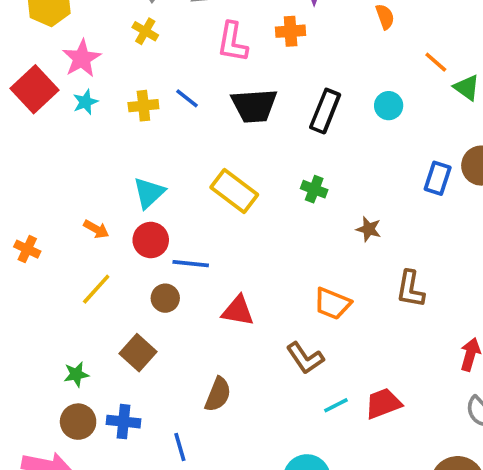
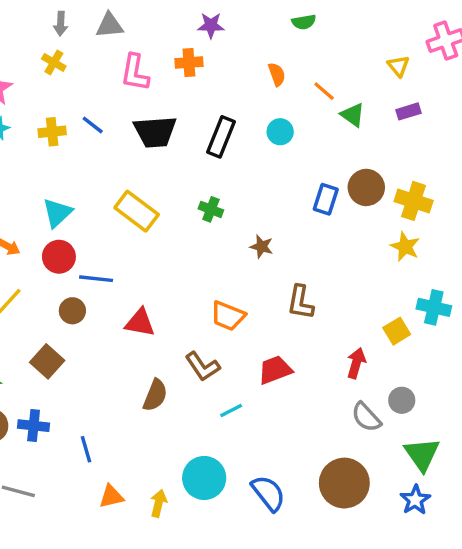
orange semicircle: (385, 17) -> (277, 74), moved
brown semicircle: (218, 394) -> (155, 395), moved
red trapezoid: (383, 403) -> (275, 370), moved

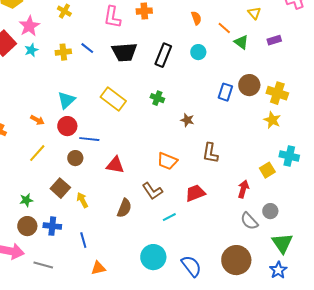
yellow triangle: (398, 66) -> (254, 13), moved
yellow arrow: (159, 503) -> (82, 200), moved, turned -42

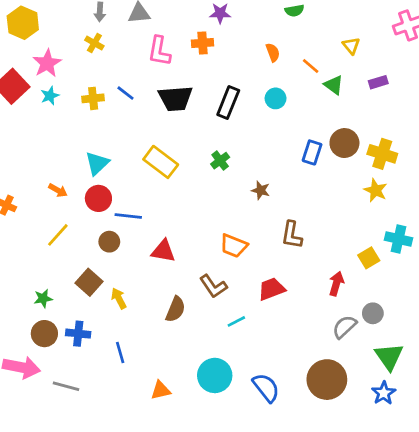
green cross: (157, 98) -> (220, 161), turned 32
gray semicircle: (249, 221) -> (344, 327), turned 90
orange triangle: (98, 268) -> (161, 390), moved

